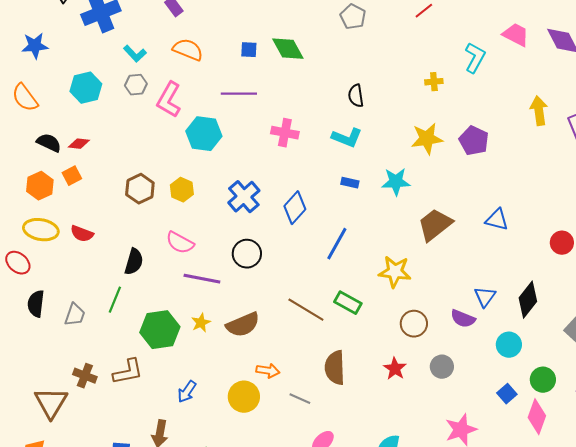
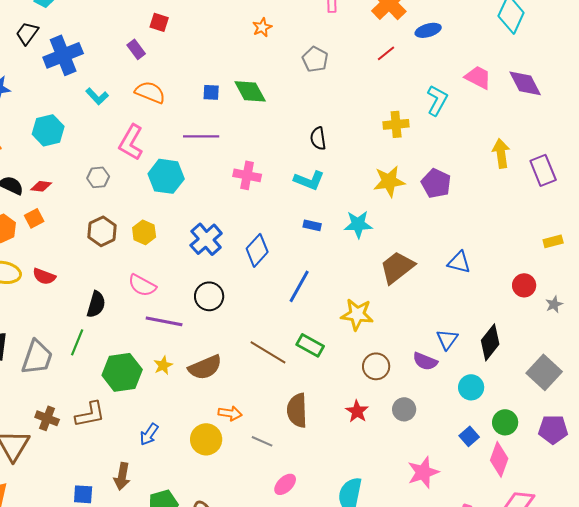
yellow cross: (434, 82) -> (396, 124), size x1.4
gray hexagon: (136, 85) -> (98, 177), moved
gray trapezoid: (75, 315) -> (37, 357), size x1.5

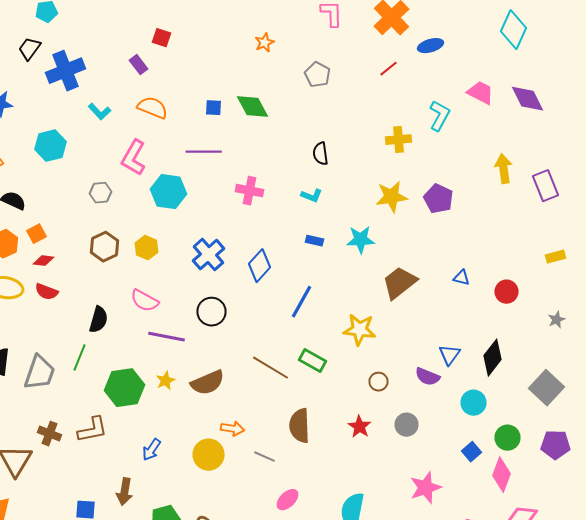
cyan L-shape: (309, 180) -> (312, 196), size x0.7
red diamond: (41, 186) -> (44, 261), moved
blue triangle: (459, 262) -> (462, 278), size x0.7
red circle: (524, 285) -> (506, 292), moved
brown circle: (376, 366) -> (378, 382), size x0.7

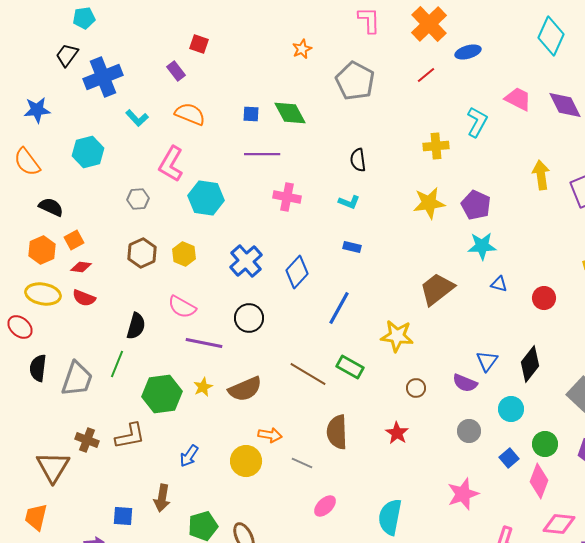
gray pentagon: (318, 75) -> (355, 81), size x1.5
purple line: (204, 152) -> (262, 154), moved
cyan star: (360, 240) -> (482, 246), moved
gray circle: (406, 425) -> (469, 431), moved

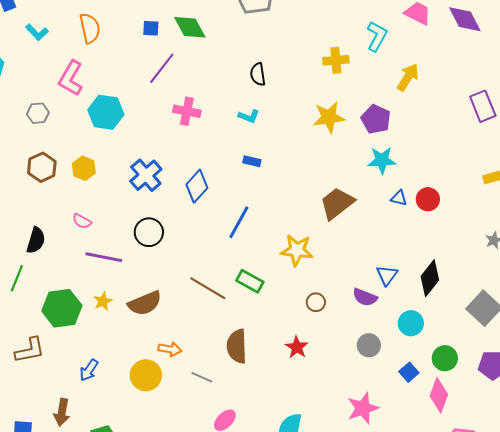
orange semicircle: (190, 114) -> (90, 28), turned 56
purple line: (262, 154) -> (162, 68), turned -52
yellow arrow: (541, 175) -> (408, 77), moved, turned 40
red circle: (544, 298) -> (428, 199), moved
pink semicircle: (182, 307) -> (82, 221), size x0.7

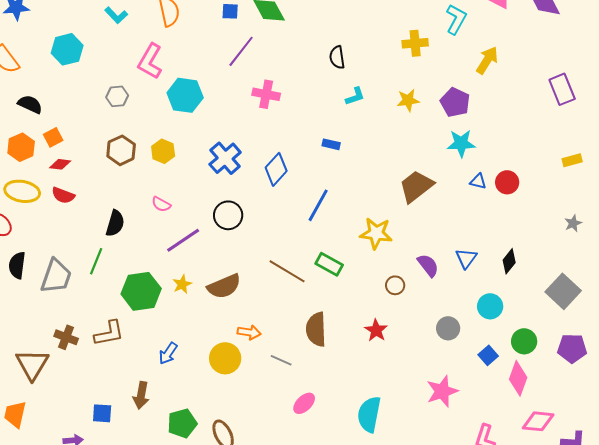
cyan L-shape: (249, 116) -> (355, 96), moved, turned -40
yellow star: (329, 117) -> (408, 100), size x0.7
purple line: (104, 257) -> (183, 240), turned -45
black diamond: (430, 278) -> (509, 261), size x0.7
purple semicircle: (365, 297) -> (428, 265), moved, turned -150

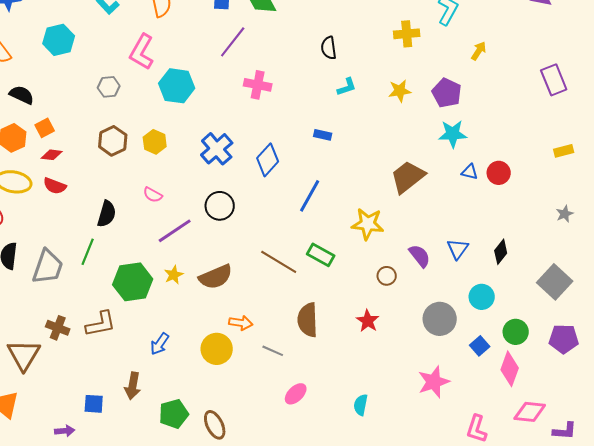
yellow arrow: (487, 60) -> (479, 51), size x0.7
gray circle: (448, 328) -> (440, 319), size x1.4
cyan semicircle: (369, 414) -> (361, 405), size x0.6

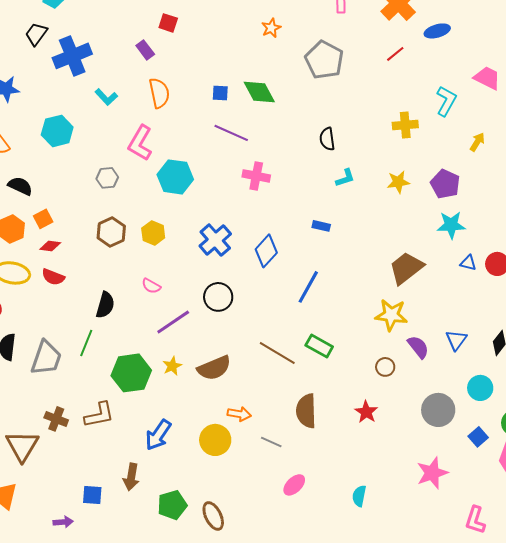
purple line: (233, 42) -> (231, 133), turned 76
yellow star: (368, 224) -> (391, 315), moved
blue arrow: (160, 344) -> (158, 435), size x1.4

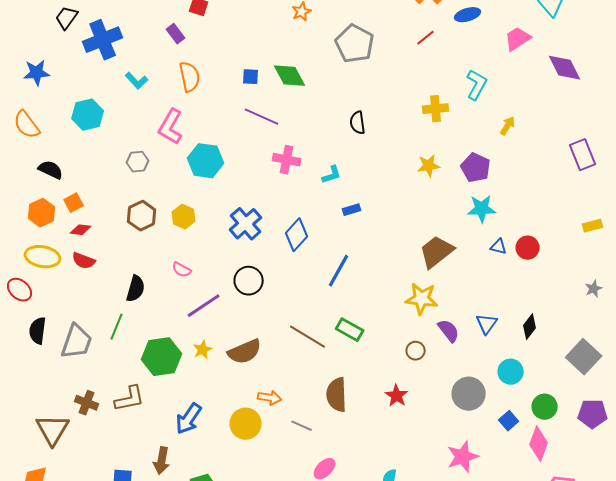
pink trapezoid: (487, 78) -> (518, 39), moved, turned -60
cyan L-shape: (345, 178) -> (332, 175), moved
blue rectangle: (321, 226) -> (352, 210), turned -30

